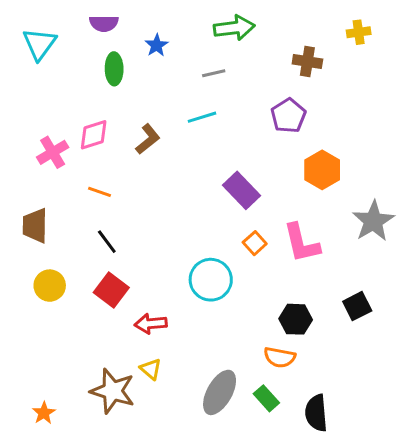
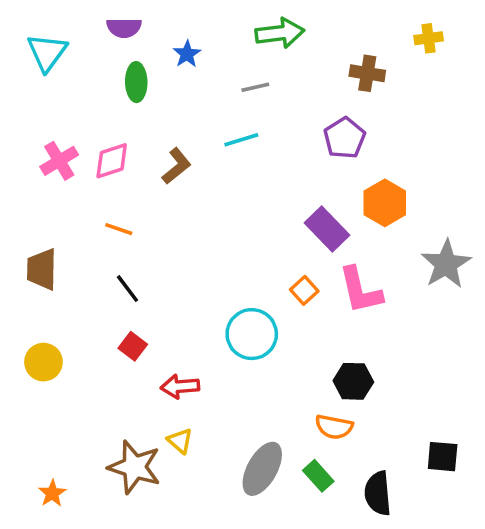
pink cross: (53, 152) -> (59, 161), moved
purple rectangle: (241, 190) -> (327, 229), moved
yellow circle: (50, 286) -> (43, 362), moved
red square: (111, 290) -> (133, 346), size x0.7
black square: (357, 306) -> (443, 457), moved, turned 32

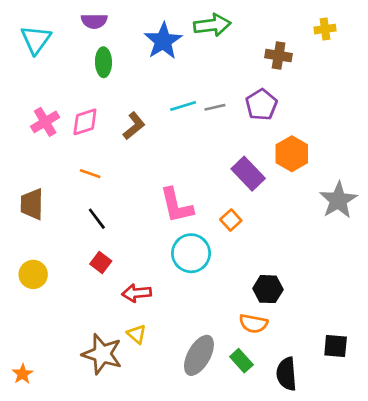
blue star: (187, 54) -> (163, 41), moved, size x1.8
gray line: (255, 87) -> (215, 107), moved
pink L-shape: (360, 290) -> (176, 205), moved
orange star: (52, 493) -> (23, 374), moved

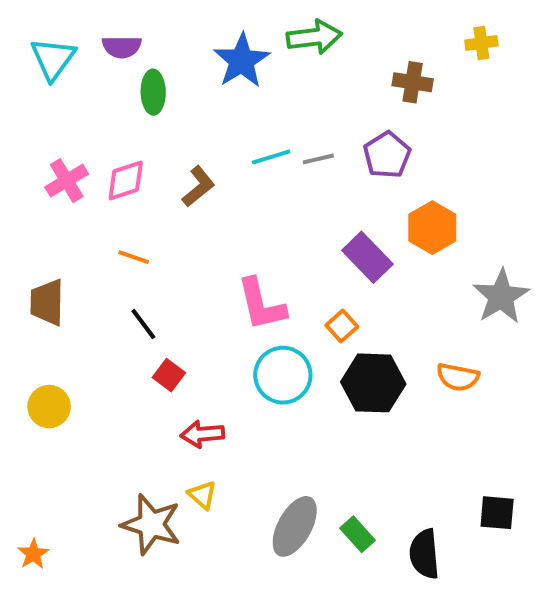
purple semicircle: (94, 21) -> (122, 47), moved
red square: (101, 263) -> (169, 375), moved
black hexagon: (268, 289) -> (373, 383), moved, size x1.4
orange semicircle: (253, 324) -> (458, 377), moved

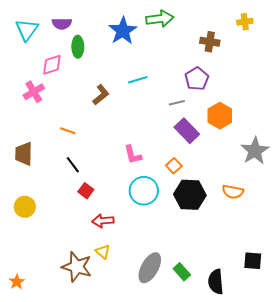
gray line: (318, 159) -> (177, 103), moved
pink diamond: (126, 181) -> (52, 65), moved
pink L-shape: (261, 304) -> (133, 155), size x0.7

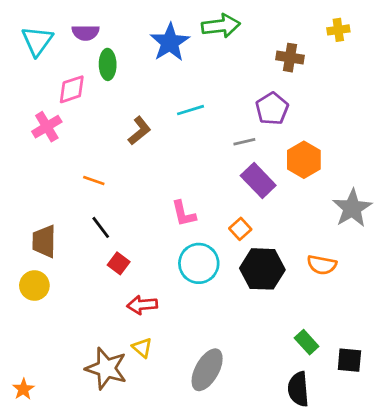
brown trapezoid: (24, 154) -> (44, 241), moved
green rectangle: (182, 272) -> (307, 342), moved

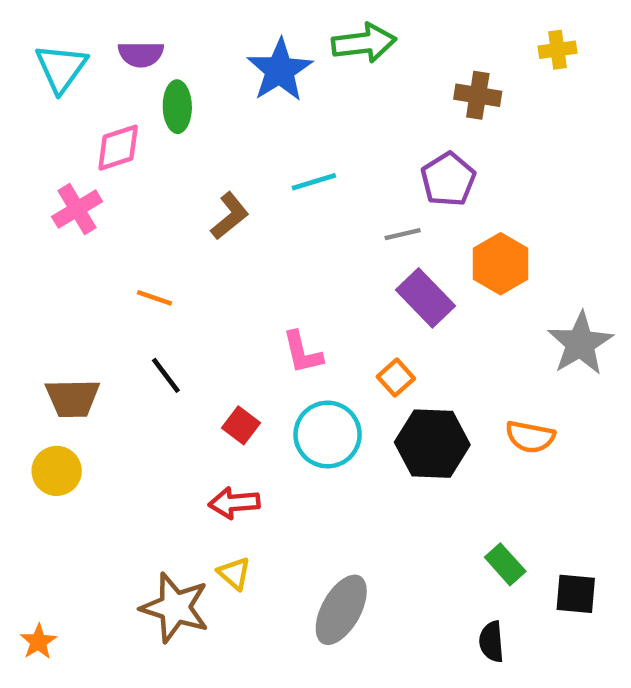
brown trapezoid: (44, 241) -> (73, 398), turned -92
red square: (119, 263) -> (241, 425), moved
black semicircle: (298, 389) -> (491, 642), size x0.7

